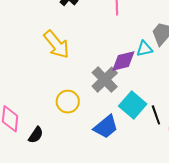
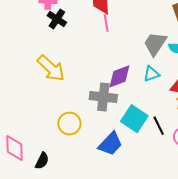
cyan triangle: (144, 49) -> (151, 74), moved
gray cross: (105, 80) -> (103, 97), turned -32

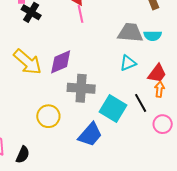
gray trapezoid: (155, 44) -> (130, 33), turned 64
purple diamond: (119, 76) -> (61, 62), moved
black line: (159, 126) -> (141, 103), moved

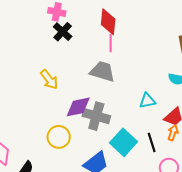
gray trapezoid: (130, 33) -> (102, 71), moved
yellow arrow: (28, 62) -> (49, 79), size x0.7
purple diamond: (61, 62) -> (78, 107), moved

